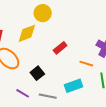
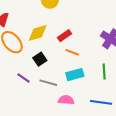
yellow diamond: (27, 33) -> (38, 33), moved
orange line: (86, 64) -> (72, 52), moved

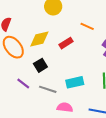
orange line: (72, 52) -> (87, 26), moved

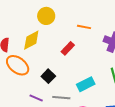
yellow diamond: (39, 39) -> (31, 40), moved

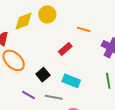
yellow diamond: (31, 40) -> (23, 21), moved
cyan rectangle: (86, 84) -> (71, 81), moved, turned 42

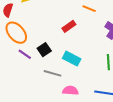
purple line: (29, 95) -> (25, 54), moved

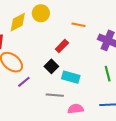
black square: (44, 50) -> (51, 66), moved
purple line: (25, 54) -> (24, 82), turned -64

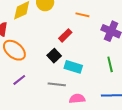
purple line: (24, 82) -> (19, 80), moved

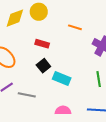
red rectangle: (65, 35) -> (42, 44), moved, turned 56
gray line: (57, 84) -> (27, 95), moved

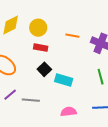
yellow circle: (39, 12) -> (38, 28), moved
orange line: (75, 27) -> (72, 36), moved

